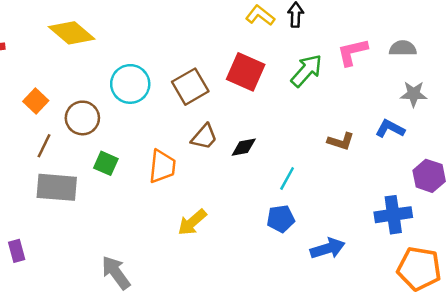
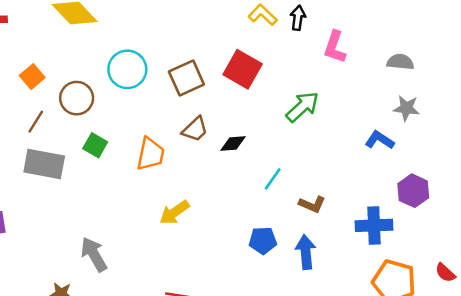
pink L-shape: (352, 52) -> (335, 47), moved, turned -64
green arrow: (306, 71) -> (302, 107), moved
brown L-shape: (341, 141) -> (312, 204), moved
blue pentagon: (281, 219) -> (263, 240), moved
blue arrow: (328, 248) -> (306, 252), turned -84

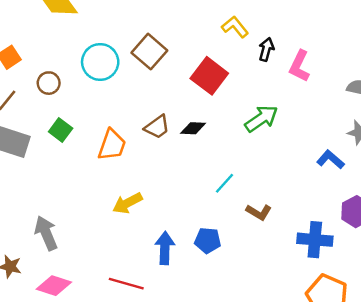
black arrow: (298, 18) -> (266, 49), moved
brown square: (186, 78) -> (149, 52), moved, turned -32
brown circle: (77, 98) -> (49, 83), size x0.7
black diamond: (233, 143) -> (193, 128), moved
blue arrow: (306, 252) -> (165, 248), moved

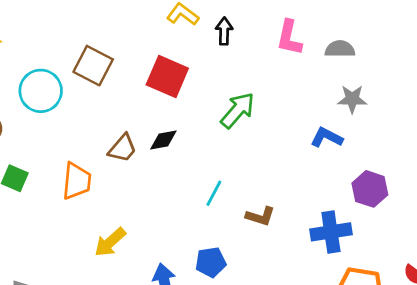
pink L-shape: (299, 66) -> (289, 38), moved

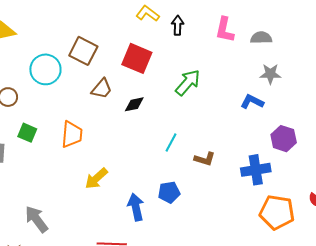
brown trapezoid: (123, 148) -> (102, 89), moved

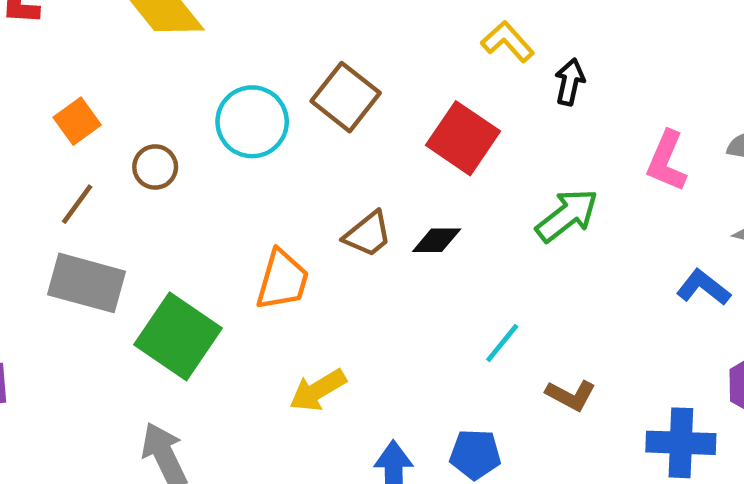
pink L-shape: (225, 30) -> (667, 161), moved
brown trapezoid: (102, 89) -> (368, 234), moved
green square: (27, 133) -> (178, 336), moved, size x1.8

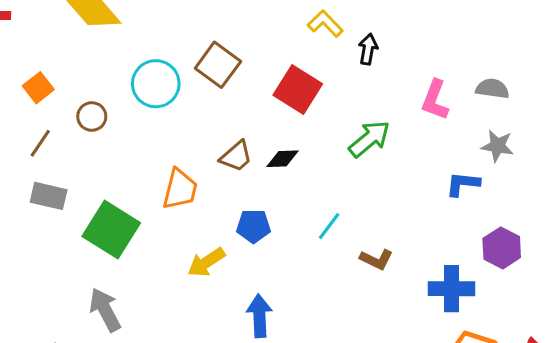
gray rectangle: (87, 283) -> (49, 196), size x0.7
blue L-shape: (703, 287) -> (463, 184), turned -30
blue pentagon: (475, 454) -> (253, 226), moved

